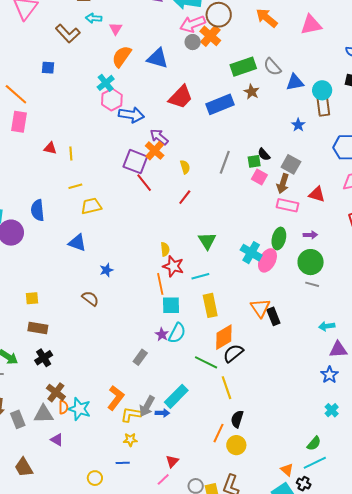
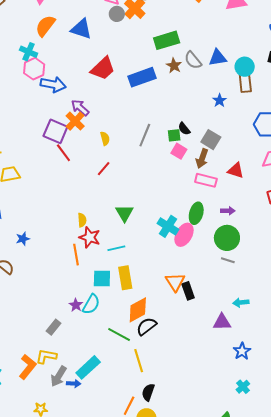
gray semicircle: (272, 67) -> (193, 60), moved
cyan cross: (106, 83) -> (29, 52), turned -30
cyan square: (171, 305) -> (102, 278), moved
purple triangle: (338, 350) -> (222, 322), moved
yellow L-shape: (131, 415) -> (46, 356), moved

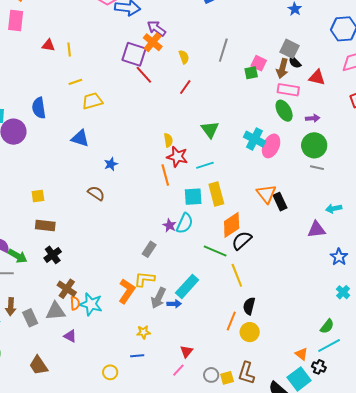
black semicircle: (184, 129) -> (295, 62), moved
green square: (174, 135) -> (251, 73), moved
green ellipse: (196, 213) -> (284, 111), moved, turned -40

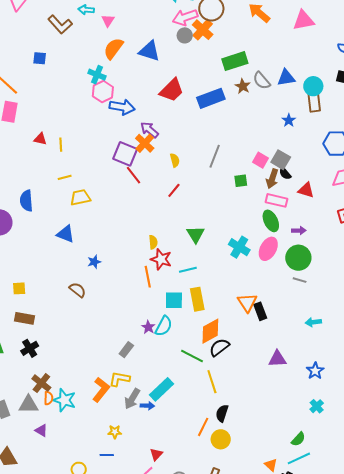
pink square: (259, 63) -> (260, 160), moved
pink ellipse: (271, 146) -> (268, 249), moved
purple triangle: (316, 230) -> (277, 359), moved

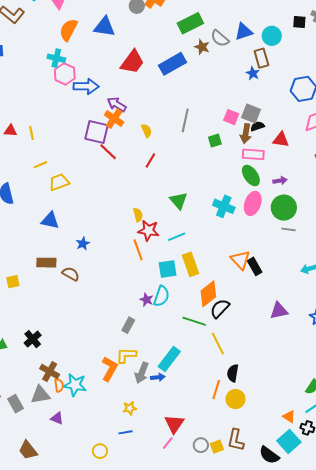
brown rectangle: (314, 102) -> (261, 58), moved
black semicircle: (285, 173) -> (257, 126), turned 120
brown rectangle: (24, 318) -> (46, 263), moved
red triangle: (156, 454) -> (174, 424), size x1.5

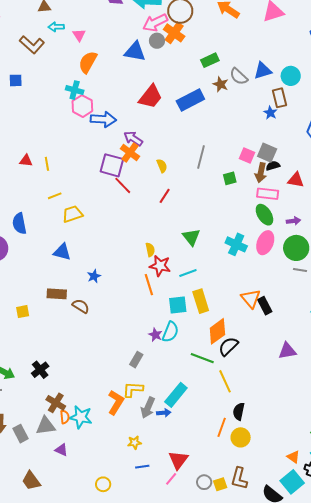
green rectangle: (190, 23) -> (210, 60), size x0.7
blue triangle: (104, 27) -> (135, 52), moved
blue line: (125, 432) -> (142, 467), moved

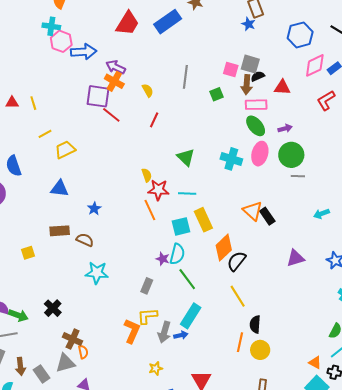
cyan line: (188, 273) -> (187, 193), turned 30
green line: (202, 358) -> (187, 279), moved, turned 40
cyan star: (81, 417) -> (97, 273), moved

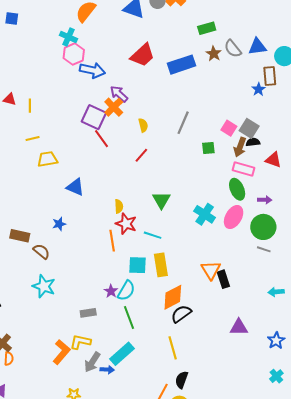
blue triangle: (60, 189) -> (75, 187), moved
gray rectangle: (147, 286) -> (88, 313), turned 42

